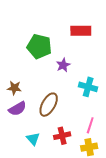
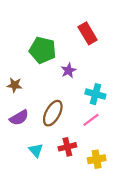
red rectangle: (81, 31) -> (88, 33), turned 60
brown star: (14, 88) -> (15, 85), moved
pink line: (90, 125) -> (91, 120), moved, turned 35

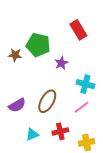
brown star: (15, 85) -> (15, 55), moved
cyan triangle: (36, 150) -> (32, 134), turned 48

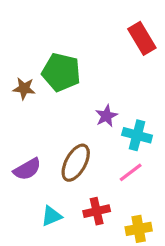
red rectangle: (78, 30) -> (142, 38), moved
purple star: (61, 63) -> (106, 116), moved

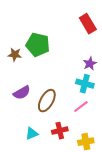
purple star: (106, 116) -> (90, 64), moved
purple semicircle: (27, 169) -> (22, 93), moved

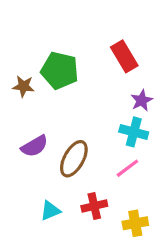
red rectangle: (88, 24) -> (124, 56), moved

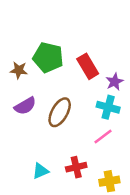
red rectangle: (124, 56) -> (88, 66), moved
purple semicircle: (35, 146) -> (25, 106), moved
brown ellipse: (74, 159) -> (60, 112), moved

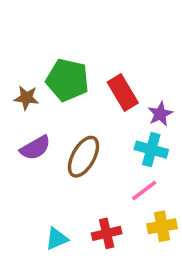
yellow cross: (109, 181) -> (162, 226), moved

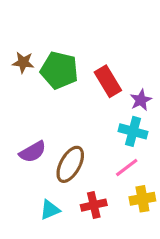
brown star: (26, 98) -> (23, 62), moved
purple semicircle: (35, 148) -> (33, 152), moved
brown ellipse: (83, 157) -> (70, 164), moved

